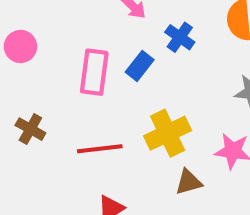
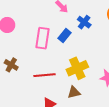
brown triangle: (188, 182) -> (74, 92), moved

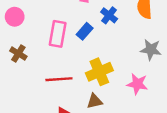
brown cross: (11, 65) -> (18, 54), moved

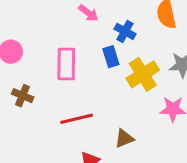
blue rectangle: (85, 31) -> (111, 57), moved, turned -49
yellow cross: (99, 72) -> (143, 74), moved

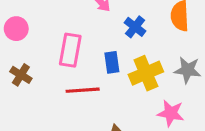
blue rectangle: (111, 57) -> (112, 62), moved
red line: (77, 119) -> (83, 90), moved

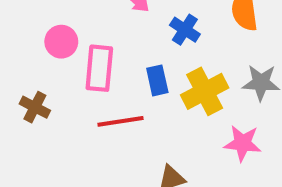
pink circle: (16, 29) -> (61, 42), moved

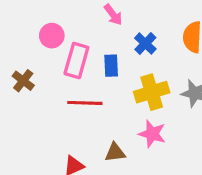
blue rectangle: (157, 80) -> (111, 66), moved
pink star: (243, 143) -> (152, 134), moved

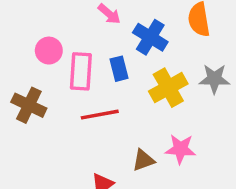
blue cross: (145, 44) -> (150, 37), size x1.4
brown cross: (23, 81) -> (29, 105), size x1.4
pink star: (152, 134) -> (180, 149), moved

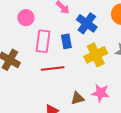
pink circle: (49, 51) -> (26, 18), moved

